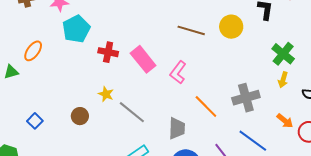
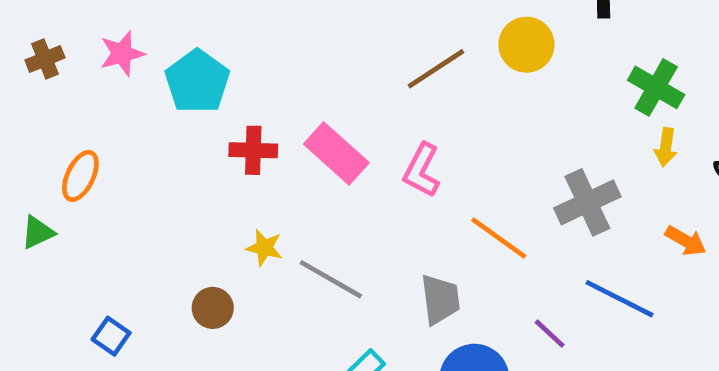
cyan pentagon: (76, 29) -> (197, 81), moved
brown line: (191, 30) -> (436, 69), turned -40

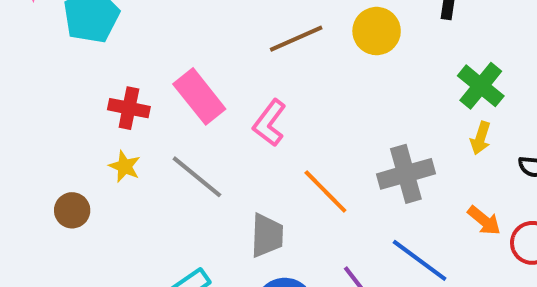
red cross: (253, 150) -> (129, 108), moved
gray line: (331, 279) -> (197, 177), moved

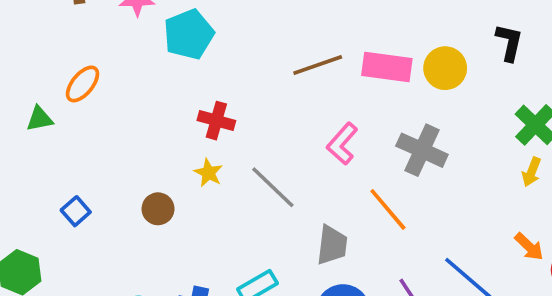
brown line: (296, 39) -> (318, 65), moved
pink rectangle: (199, 96) -> (387, 67), moved, turned -48
gray cross: (406, 174) -> (422, 150), moved, turned 36

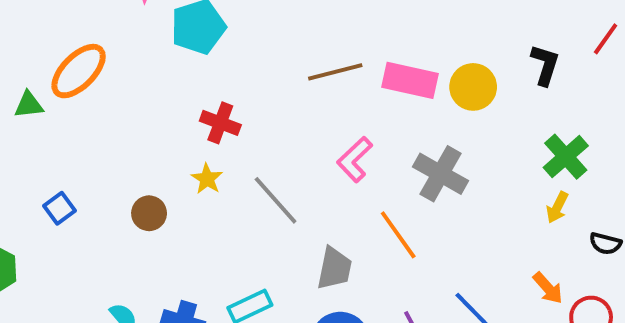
orange ellipse: (83, 84) -> (79, 71), size x1.4

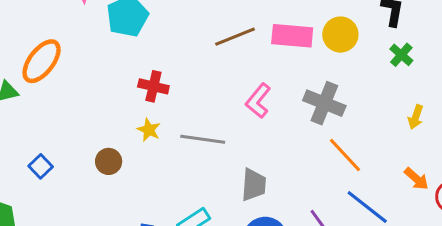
green cross: (566, 157) -> (401, 55), moved, size x0.7
gray line: (276, 200) -> (203, 139), turned -33
orange line: (398, 235) -> (345, 155), moved

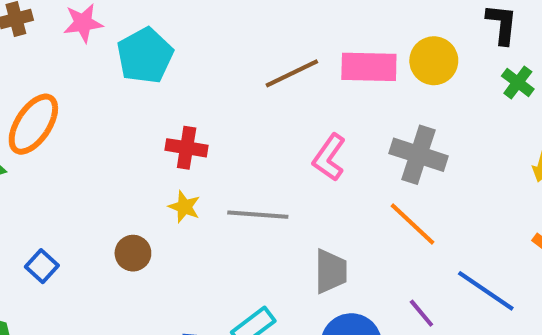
orange line: (345, 155) -> (413, 224), moved

